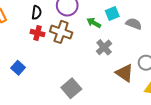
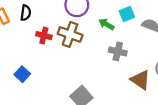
black semicircle: (36, 13) -> (26, 13), moved
gray cross: (104, 47) -> (118, 51), turned -35

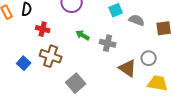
green arrow: (106, 24) -> (83, 35), moved
brown cross: (70, 34) -> (51, 56), moved

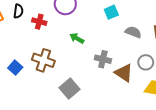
gray semicircle: (137, 20) -> (133, 32), moved
red cross: (43, 29) -> (39, 22), moved
gray cross: (108, 43) -> (103, 59), moved

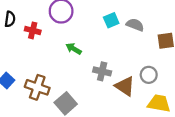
gray semicircle: (133, 32) -> (135, 25), moved
brown cross: (43, 60) -> (37, 87), moved

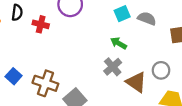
green arrow: (74, 49) -> (119, 43), moved
gray cross: (102, 71) -> (113, 67), turned 36

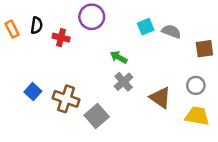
green arrow: (119, 43) -> (119, 57), moved
gray cross: (113, 67) -> (124, 82), moved
gray circle: (161, 70) -> (196, 85), moved

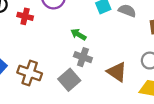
gray cross: (124, 82) -> (83, 57), turned -30
gray square: (97, 116) -> (69, 80), moved

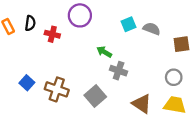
gray cross: (83, 57) -> (119, 71), moved
brown triangle: (117, 72) -> (142, 104), moved

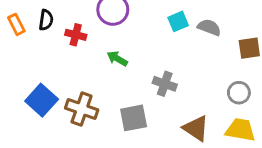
green arrow: (104, 52) -> (117, 59), moved
blue square: (27, 83) -> (42, 100), size x1.5
gray square: (95, 96) -> (134, 118), turned 30

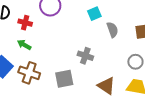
gray semicircle: (209, 27) -> (112, 30), moved, turned 49
green arrow: (117, 59) -> (24, 45), moved

